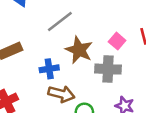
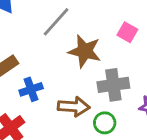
blue cross: (49, 69) -> (31, 89), moved
gray cross: (108, 69) -> (113, 85), moved

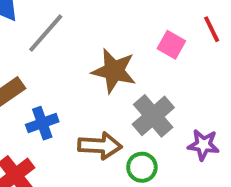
gray line: (56, 22) -> (46, 33), moved
gray cross: (113, 85) -> (153, 116), turned -32

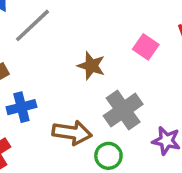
brown star: (114, 71) -> (91, 66), size x0.7

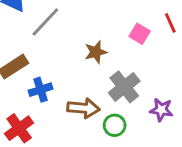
brown star: (91, 66) -> (96, 52), turned -30

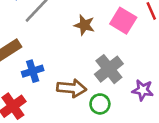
pink square: (140, 34) -> (123, 21), size x1.4
brown star: (96, 52) -> (84, 25), moved, turned 30

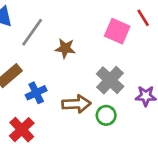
brown star: (84, 25) -> (65, 48), moved

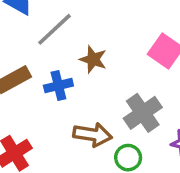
blue cross: (36, 93) -> (58, 86), moved

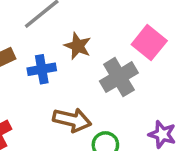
gray cross: (143, 113) -> (119, 77), moved

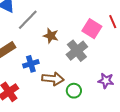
blue cross: (42, 69) -> (31, 64), moved

